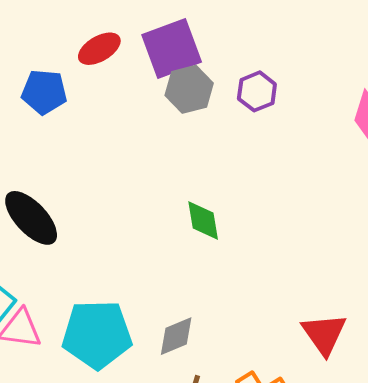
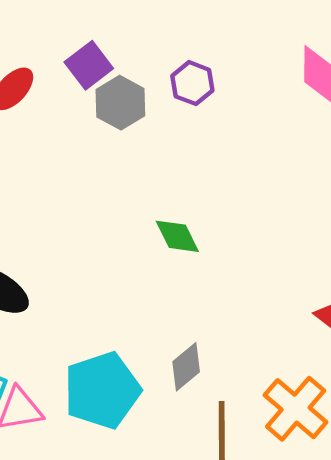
purple square: (172, 48) -> (89, 65), size x0.7

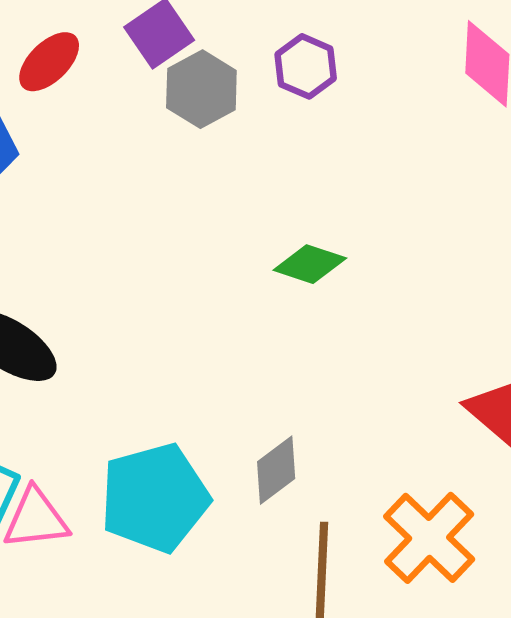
green diamond: (177, 236) -> (310, 264), moved, turned -48

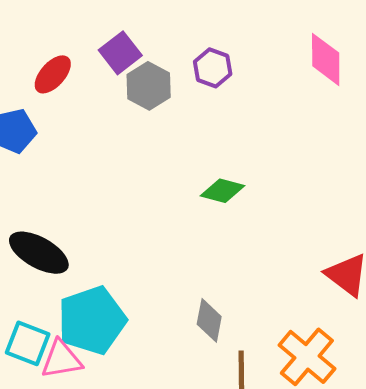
gray diamond: (276, 470) -> (209, 320), turned -39
cyan pentagon: (155, 498) -> (92, 320), moved

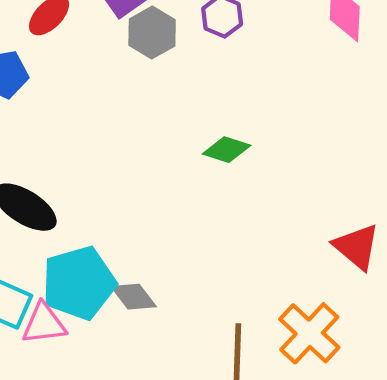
gray diamond: (209, 320) -> (134, 297), moved, turned -51

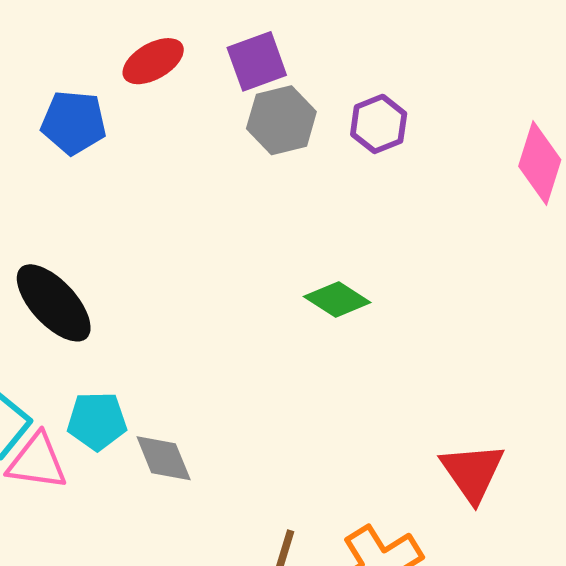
cyan pentagon: (79, 283) -> (97, 421), size x0.6

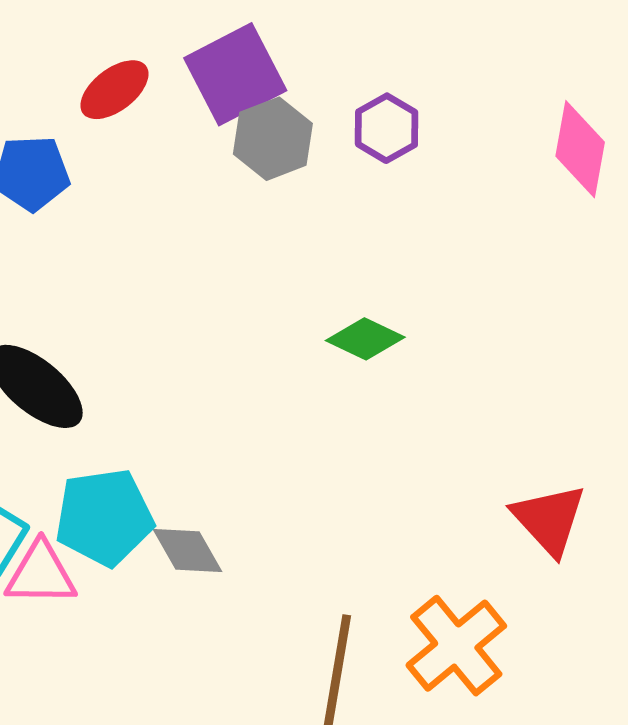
purple square: (257, 61) -> (235, 74), size x1.4
cyan pentagon: (97, 421) -> (104, 517), size x1.4

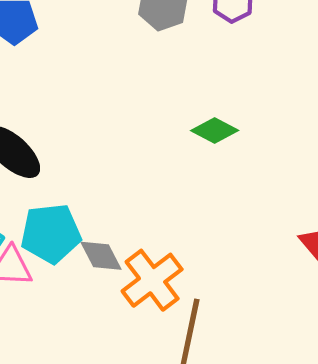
orange cross: (456, 646) -> (152, 280), moved

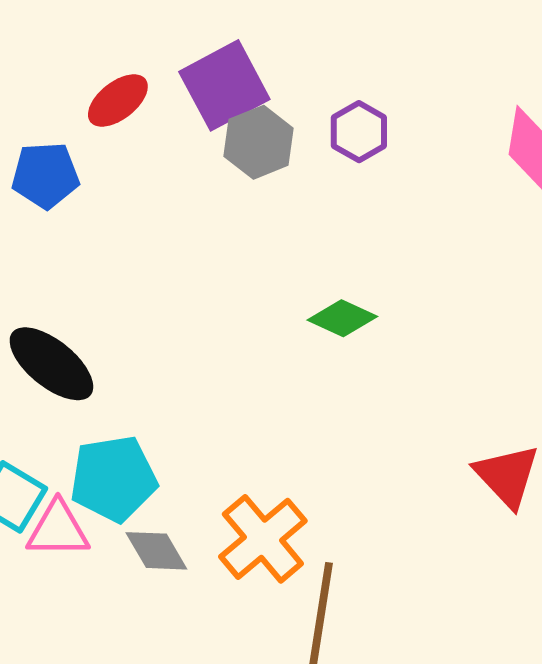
gray diamond: (101, 256) -> (156, 551), moved

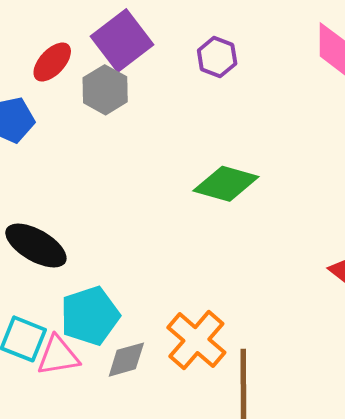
gray hexagon: (259, 142) -> (105, 90), moved
green diamond: (342, 318) -> (226, 184), size x1.4
gray diamond: (156, 551) -> (126, 360), turned -66

